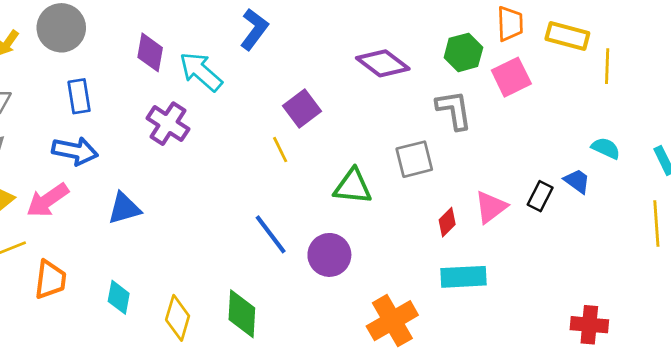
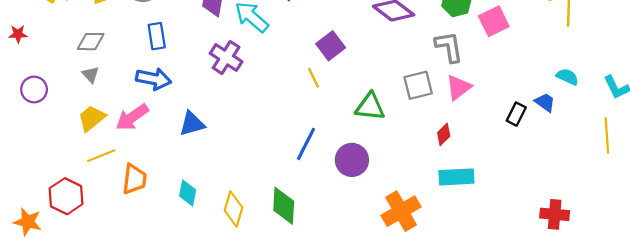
pink triangle: (491, 207) -> (459, 87), moved
blue line: (271, 234) -> (306, 144), turned 64

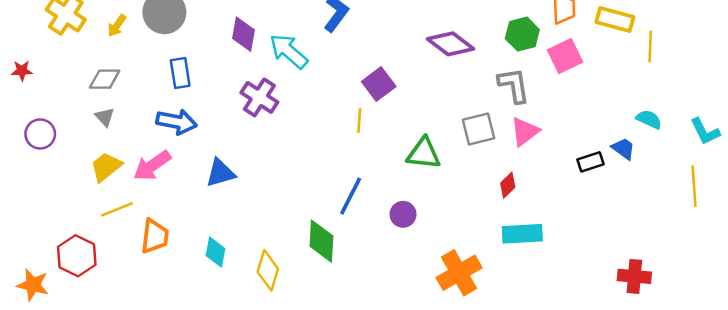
yellow line: (314, 78) -> (359, 121), turned 30
black rectangle: (516, 114) -> (591, 162), turned 45
purple circle: (352, 160) -> (403, 214), size x0.7
green diamond: (284, 206) -> (321, 241), moved

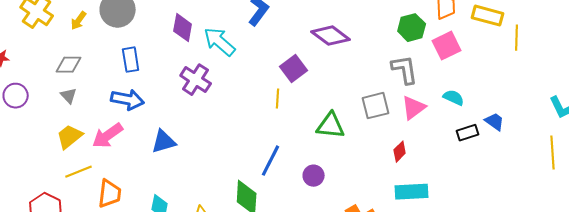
purple diamond: (451, 44) -> (331, 36), moved
cyan semicircle: (649, 119) -> (454, 98), moved
purple circle: (40, 134) -> (16, 96), moved

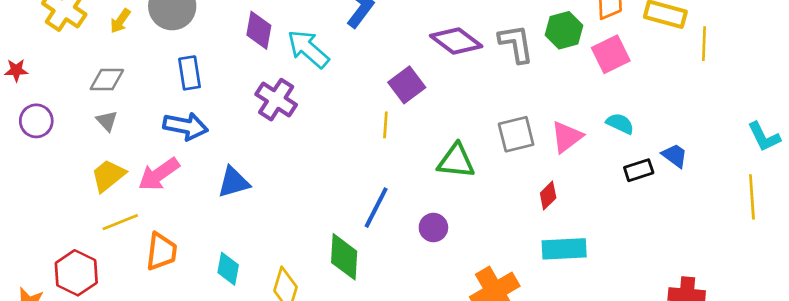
gray L-shape: (405, 70) -> (516, 44), moved

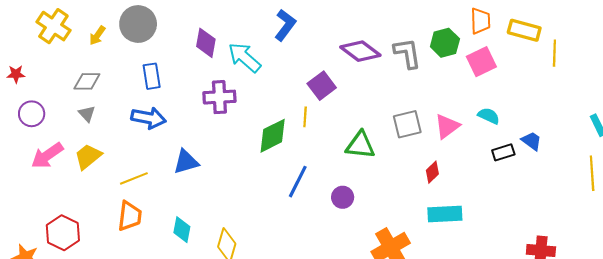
purple cross: (276, 100) -> (219, 97), turned -36
pink arrow: (159, 174) -> (47, 156), moved
yellow line: (120, 222) -> (134, 178), moved
green diamond: (344, 257) -> (273, 136), moved, turned 60

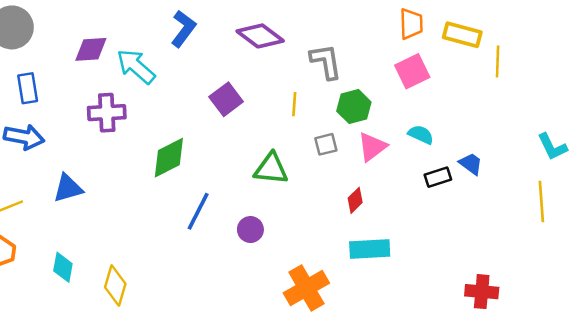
purple diamond: (206, 43) -> (91, 49), turned 76
green hexagon: (445, 43) -> (354, 107), moved
purple diamond: (360, 51) -> (260, 36), moved
yellow line: (305, 117) -> (294, 104), moved
gray square: (407, 124) -> (326, 144), size x0.7

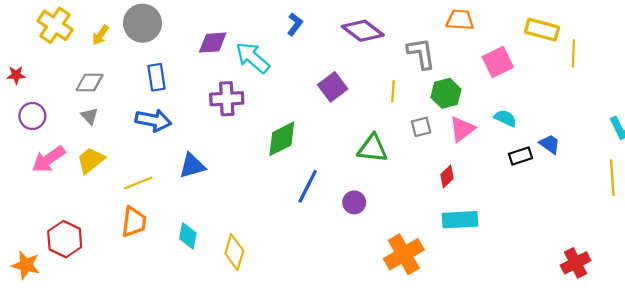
orange trapezoid: (411, 24) -> (460, 20), moved, turned -84
blue L-shape: (183, 29) -> (295, 24), size x0.7
red cross: (482, 292) -> (576, 263), moved, turned -32

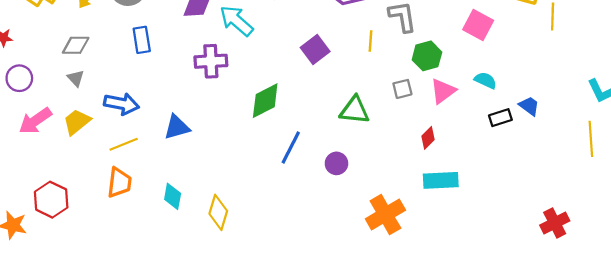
pink square: (498, 62) -> (478, 25), turned -36
yellow line: (393, 91) -> (371, 41), moved
blue arrow: (153, 120) -> (121, 104), moved

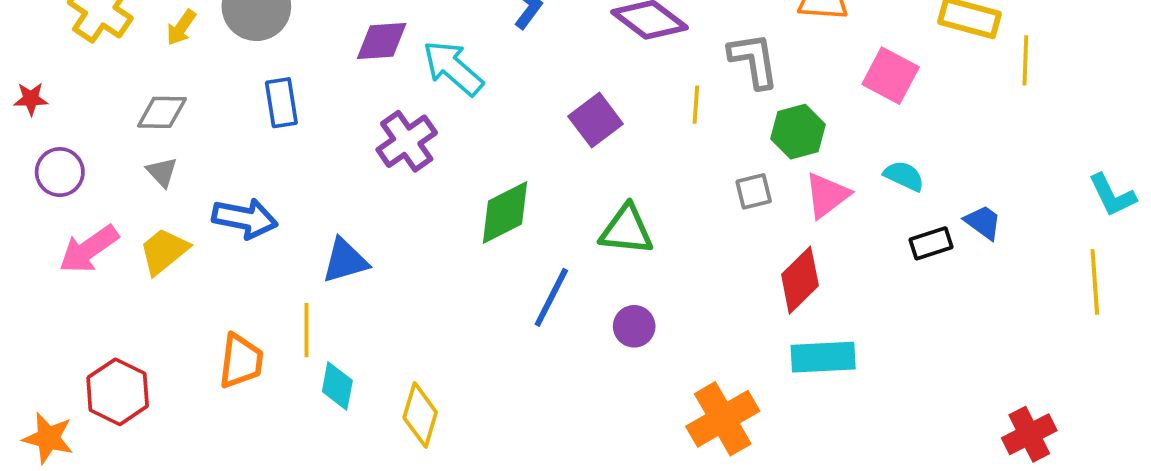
purple cross: (211, 61) -> (407, 141), turned -32
green triangle: (355, 110) -> (626, 230), moved
red diamond: (428, 138) -> (800, 280), size x1.6
yellow line: (124, 144) -> (306, 330), moved, turned -68

